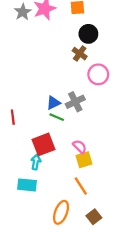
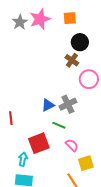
green line: (57, 117) -> (59, 125), moved
yellow square: (84, 160) -> (86, 163), moved
cyan arrow: (36, 162) -> (23, 159), moved

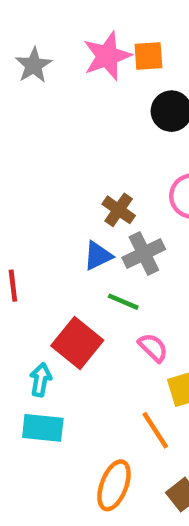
pink star: (40, 19) -> (107, 56), moved
brown cross: (72, 60) -> (119, 210), moved
red square: (39, 143) -> (77, 343), turned -30

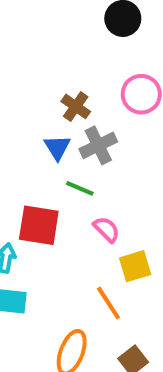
blue triangle: (98, 256) -> (57, 147), turned -36
red square: (77, 343) -> (39, 225), turned -30

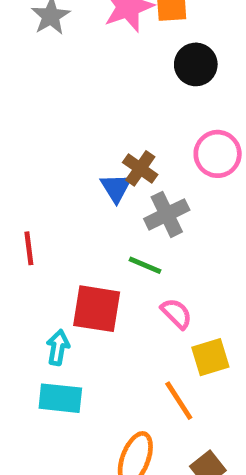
blue triangle: (57, 147) -> (116, 188), moved

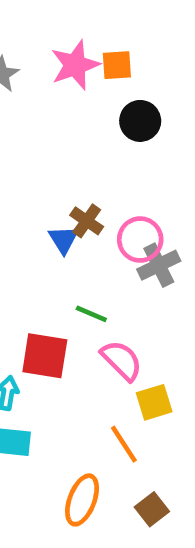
pink circle: (218, 154) -> (140, 240), moved
gray cross: (167, 214) -> (159, 265), moved
pink semicircle: (176, 314) -> (122, 360), size x1.4

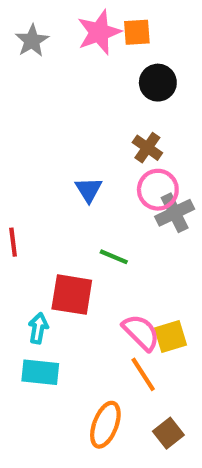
brown cross: (87, 221) -> (147, 148), moved
pink semicircle: (122, 360) -> (141, 332), moved

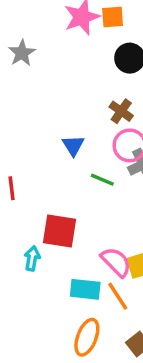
gray star: (32, 41) -> (22, 53), moved
green line: (114, 257) -> (102, 180), moved
cyan rectangle: (40, 372) -> (85, 289), moved

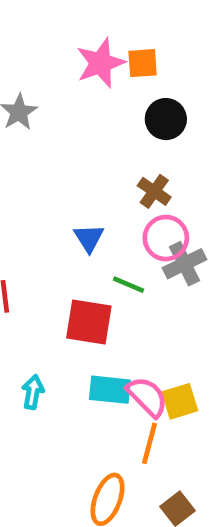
red square: (59, 231) -> (89, 322), moved
cyan rectangle: (85, 289) -> (110, 390), moved
orange line: (118, 296) -> (150, 443), turned 48

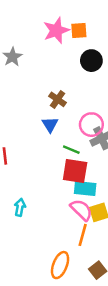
brown cross: (154, 191) -> (58, 99), moved
red square: (89, 322) -> (75, 171), moved
cyan rectangle: (110, 390) -> (85, 189), moved

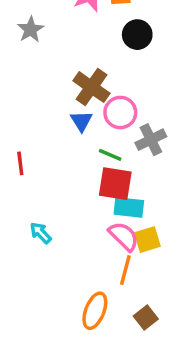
brown cross: (58, 99) -> (91, 87), size x1.5
pink circle: (91, 125) -> (120, 113), moved
cyan arrow: (20, 207) -> (41, 233), turned -54

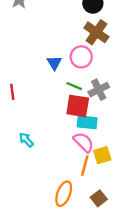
brown cross: (91, 87) -> (96, 32), moved
gray cross: (151, 140) -> (99, 90), moved
yellow square: (147, 240) -> (102, 155), moved

